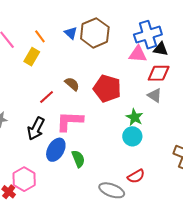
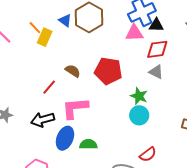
yellow rectangle: (32, 57) -> (45, 37), moved
black arrow: (36, 129) -> (43, 120), turned 55
green semicircle: (78, 159) -> (88, 144), turned -60

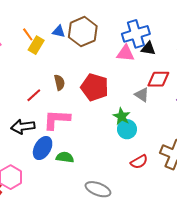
blue triangle: (65, 20) -> (59, 31), turned -32
red diamond: (157, 49) -> (158, 79), moved
brown semicircle: (73, 71) -> (59, 82), turned 35
cyan circle: (139, 115) -> (127, 129), moved
red semicircle: (148, 154) -> (139, 162), moved

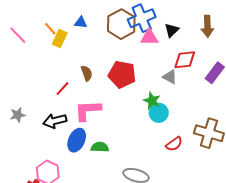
brown hexagon: (83, 32) -> (121, 24), moved
blue cross: (136, 34) -> (142, 18), moved
black triangle: (148, 48) -> (172, 30), turned -49

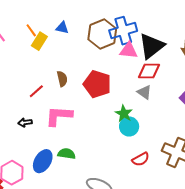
black triangle: (172, 30) -> (152, 46), size x1.8
red diamond: (185, 60) -> (149, 71), moved
black arrow: (55, 121) -> (25, 122), size x0.6
blue ellipse: (77, 140) -> (43, 161), moved

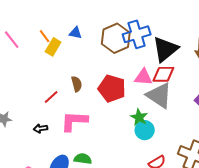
pink triangle: (129, 50) -> (143, 77), moved
gray triangle: (144, 92) -> (159, 95), size x1.8

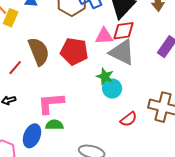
brown semicircle: (77, 84) -> (39, 51), size x1.8
pink L-shape: (74, 121) -> (51, 103), moved

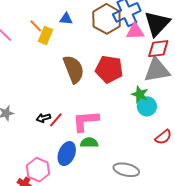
pink triangle: (104, 36) -> (135, 31), moved
gray triangle: (122, 52) -> (157, 70), turned -36
red line: (15, 68) -> (56, 120), moved

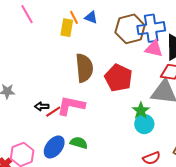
orange line: (36, 26) -> (74, 17), moved
yellow rectangle: (45, 35) -> (67, 28), turned -30
pink L-shape: (85, 121) -> (71, 106), moved

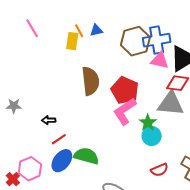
blue triangle: (91, 17) -> (96, 30), turned -32
pink L-shape: (71, 106) -> (125, 111), moved, turned -44
red line: (53, 112) -> (59, 139), moved
green semicircle: (79, 143) -> (86, 156), size x1.4

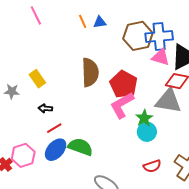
yellow rectangle: (72, 41) -> (37, 79), moved, turned -48

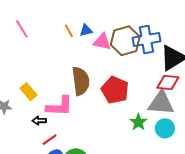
pink triangle: (161, 57) -> (102, 42), moved
pink L-shape: (122, 105) -> (59, 106), moved, turned -144
cyan circle: (147, 132) -> (165, 128), moved

